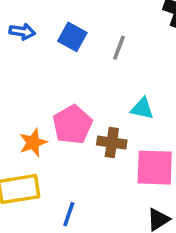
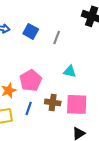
brown cross: (112, 143) -> (53, 102), moved
blue line: (69, 214) -> (29, 108), moved

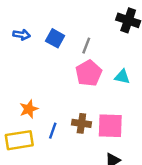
cyan triangle: (70, 71) -> (122, 77), moved
pink pentagon: (31, 80) -> (89, 73), moved

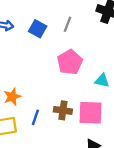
gray line: (86, 46) -> (68, 24), moved
cyan triangle: (122, 77) -> (102, 81), moved

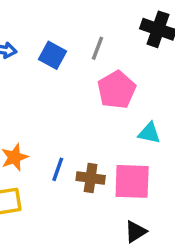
pink pentagon: (70, 62) -> (117, 90), moved
blue line: (35, 117) -> (58, 169), moved

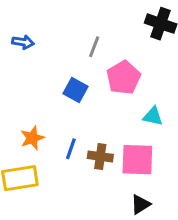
gray line: (97, 48) -> (94, 47), moved
blue square: (53, 55) -> (76, 90), moved

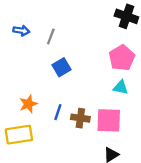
gray line: (94, 47) -> (51, 37), moved
pink pentagon: (123, 78) -> (122, 58), moved
blue square: (76, 90) -> (61, 67), turned 30

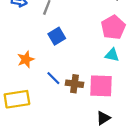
orange star: (28, 104) -> (26, 59), moved
blue line: (58, 112) -> (53, 78), turned -64

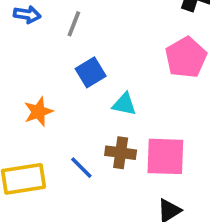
cyan triangle: (112, 55) -> (124, 104), moved
blue line: (53, 78) -> (81, 168), moved

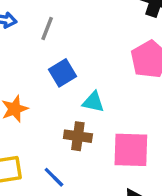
brown cross: (121, 153) -> (78, 136), moved
blue line: (81, 168) -> (54, 177), moved

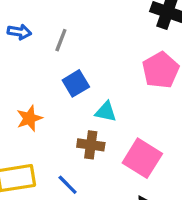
pink square: (131, 150) -> (142, 158), turned 30

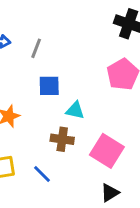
blue square: (76, 83) -> (49, 86), turned 30

